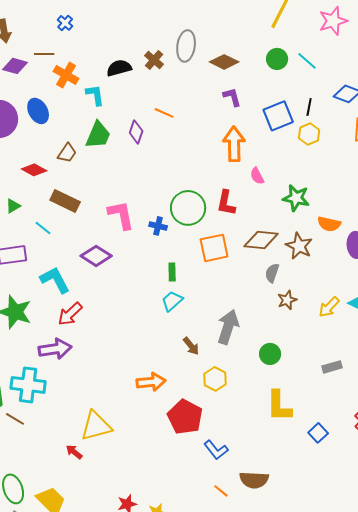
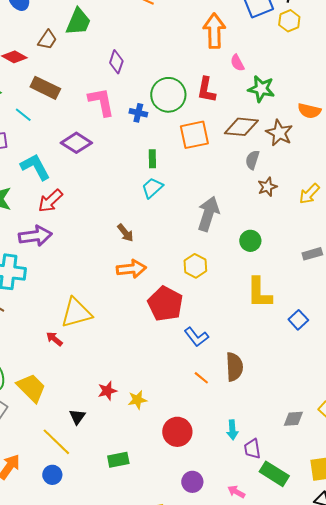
purple diamond: (136, 132) -> (116, 62), moved
green star: (296, 198) -> (261, 89), moved
brown arrow: (191, 346) -> (125, 233), moved
brown semicircle: (254, 480) -> (234, 367), turned -96

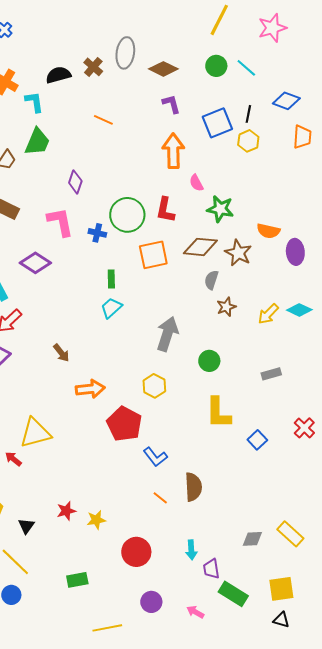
brown arrow: (125, 233) -> (61, 353), moved
black triangle: (77, 417) -> (26, 526), moved

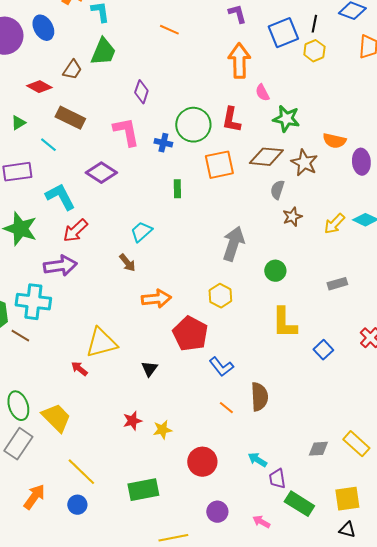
cyan trapezoid: (111, 308) -> (141, 232), moved
black triangle: (26, 526) -> (149, 369), moved
cyan arrow: (191, 550) -> (257, 460), turned 126
green rectangle: (77, 580) -> (143, 490), size x1.4

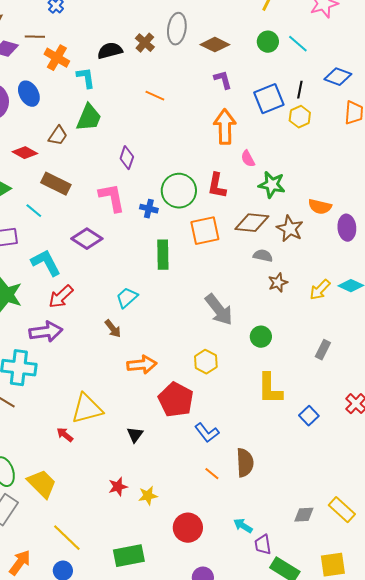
green rectangle: (177, 189) -> (163, 255), size x1.6
gray semicircle: (277, 190) -> (263, 256), turned 84
gray arrow: (233, 244) -> (219, 310), turned 124
gray rectangle: (337, 284) -> (323, 350), turned -48

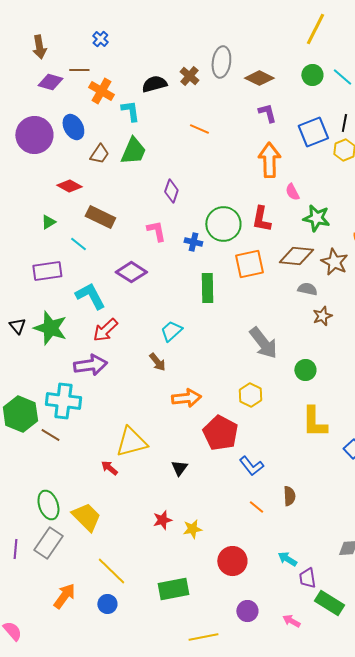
brown trapezoid: (58, 136) -> (99, 154), moved
pink L-shape: (112, 198) -> (156, 231), size x0.7
brown semicircle: (245, 463) -> (289, 496), size x0.7

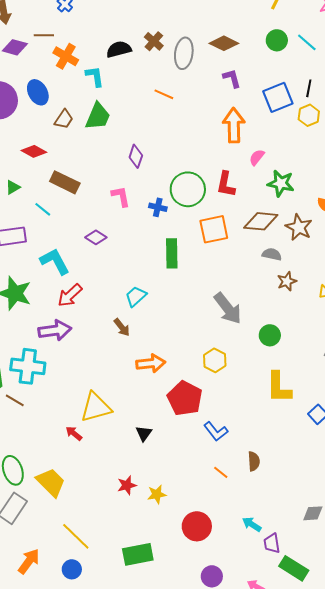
gray ellipse: (221, 62) -> (184, 53), moved
pink semicircle: (292, 192) -> (257, 157), turned 66
purple diamond: (131, 272) -> (96, 237), size x0.7

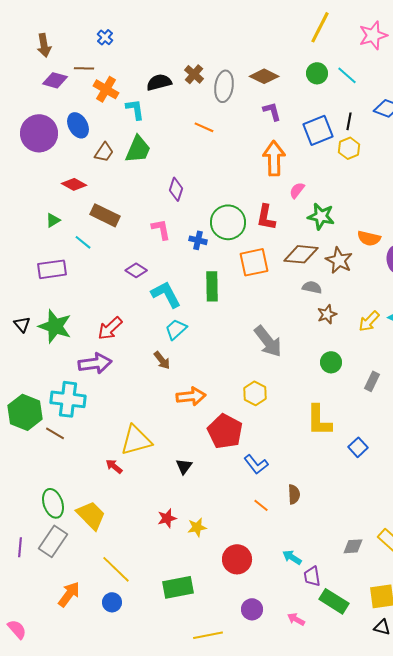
cyan L-shape: (55, 261) -> (166, 294), moved
green circle: (270, 335) -> (331, 362), moved

